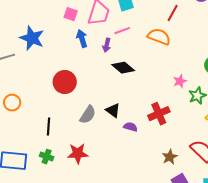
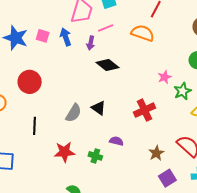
pink square: (71, 14) -> (43, 36), moved
red circle: (65, 82) -> (30, 82), moved
purple semicircle: (130, 127) -> (116, 141), moved
green cross: (47, 157) -> (95, 156), moved

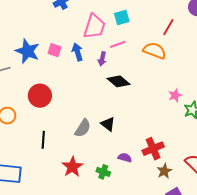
red cross: (144, 110) -> (153, 149), moved
red star: (64, 152) -> (72, 167), turned -30

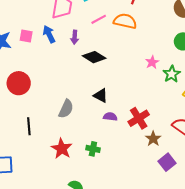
pink line: (118, 44) -> (99, 19), moved
black triangle: (108, 124) -> (101, 96), moved
purple semicircle: (125, 158) -> (110, 117), moved

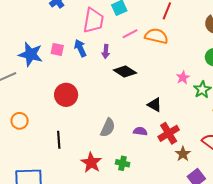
red circle: (19, 83) -> (66, 95), moved
black triangle: (101, 96) -> (155, 105), moved
gray semicircle: (66, 109) -> (108, 128), moved

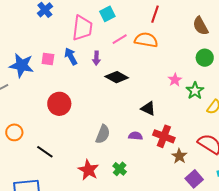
red cross: (169, 133) -> (164, 136), turned -35
black line: (59, 140) -> (45, 152), moved, turned -48
green cross: (123, 163) -> (120, 169), turned 32

